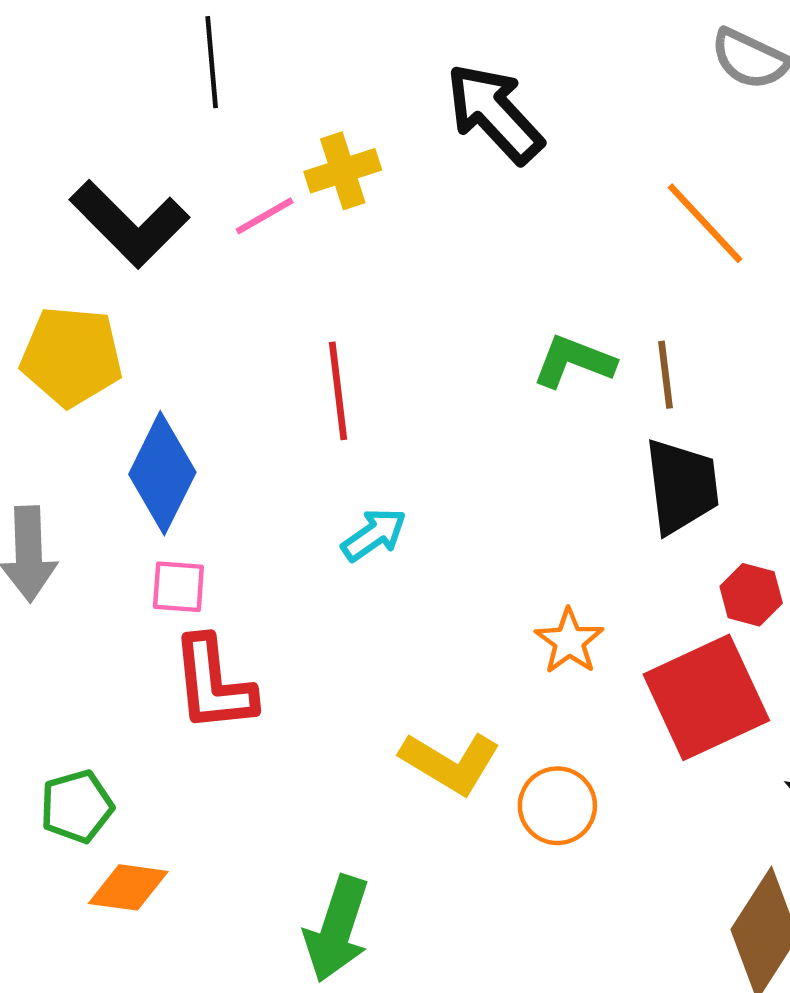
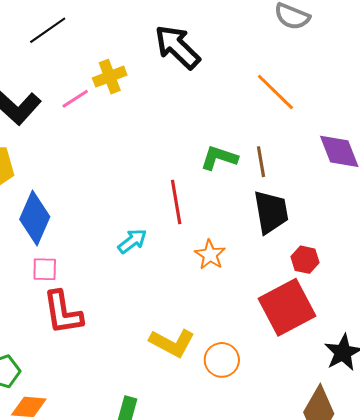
black line: (212, 62) -> (48, 30), turned 63
red line: (338, 391) -> (176, 202), moved
orange star: (569, 641) -> (210, 255), moved

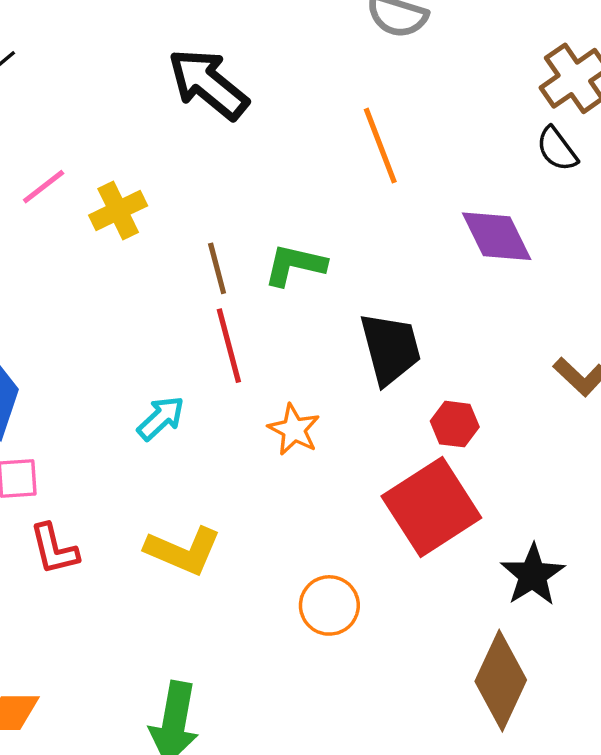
yellow cross: (110, 77) -> (118, 210), moved
orange line: (275, 92) -> (380, 146), turned 30
brown line: (261, 162) -> (217, 268), moved
red L-shape: (63, 313) -> (54, 549), size x0.7
yellow L-shape: (172, 343) -> (183, 551), moved

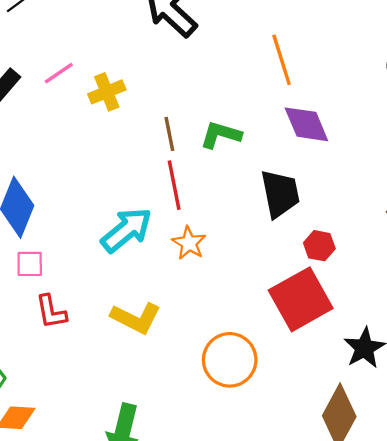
purple diamond: (497, 236) -> (306, 124), moved
cyan arrow: (161, 418) -> (126, 230), size x1.6
orange star: (294, 430) -> (189, 243), moved
orange circle: (329, 605) -> (230, 360), size x1.4

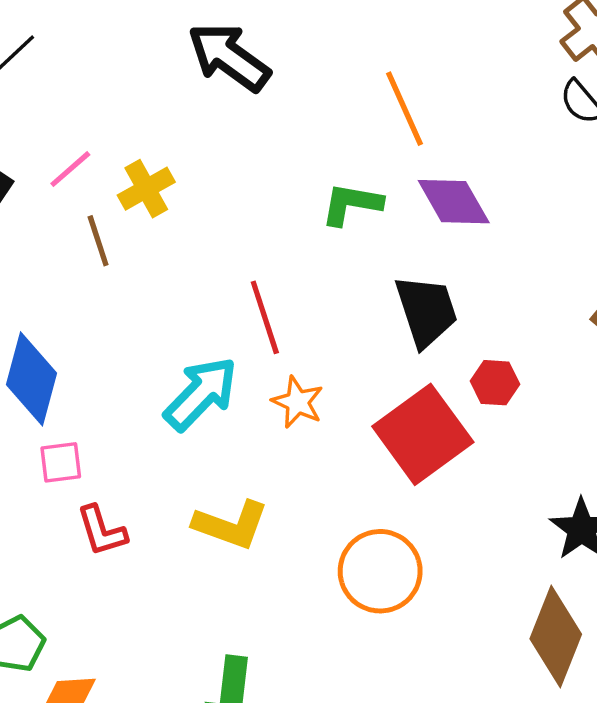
brown line: (169, 134) -> (98, 241), moved
green L-shape: (221, 135) -> (351, 204), moved
red square: (301, 299) -> (423, 434), moved

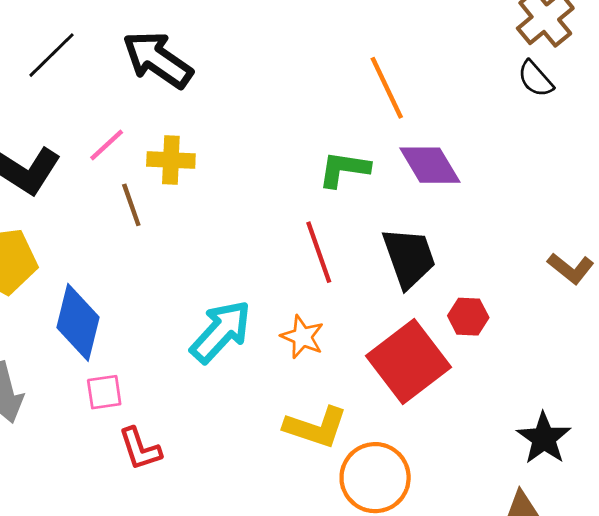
black arrow: (229, 57) -> (158, 60), moved
yellow cross: (146, 189) -> (171, 160), turned 33
red line: (265, 317) -> (319, 252), moved
yellow L-shape: (231, 525) -> (316, 427), moved

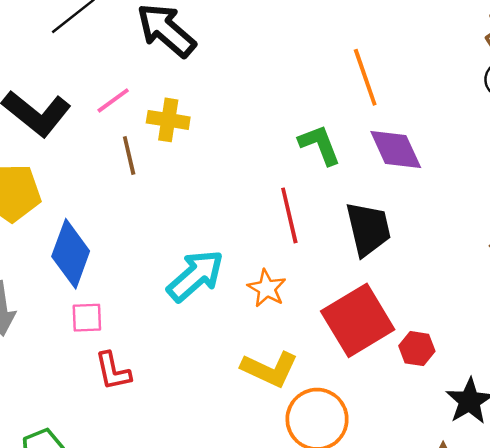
green L-shape: (344, 169) -> (320, 145), turned 54
red hexagon: (468, 317) -> (417, 349), moved

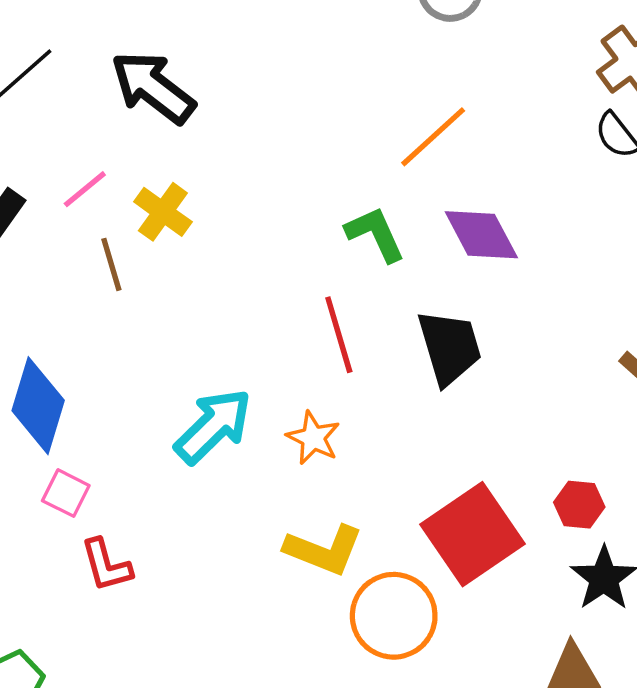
orange line: (365, 77) -> (433, 137), turned 70
yellow cross: (168, 120) -> (163, 212), turned 30
pink square: (87, 318) -> (66, 493), turned 32
red square: (358, 320) -> (473, 534), moved
red hexagon: (417, 349) -> (579, 505), moved

